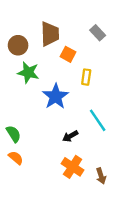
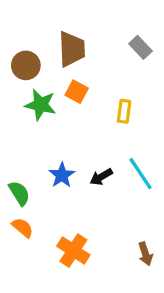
orange square: (68, 54) -> (77, 92), moved
blue star: (56, 96) -> (62, 175), moved, size x0.7
black arrow: (70, 136) -> (101, 177), moved
orange cross: (73, 167) -> (73, 251), moved

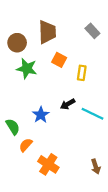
orange square: (77, 92) -> (59, 60), moved
cyan line: (140, 174) -> (92, 114), turned -30
black arrow: (101, 177) -> (68, 104), moved
orange semicircle: (23, 228) -> (26, 145), moved, turned -88

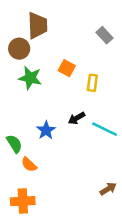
brown trapezoid: (47, 32) -> (37, 25), moved
orange semicircle: (26, 145) -> (29, 164), turned -88
orange cross: (48, 164) -> (23, 201), moved, turned -36
brown arrow: (96, 167) -> (108, 189), turned -104

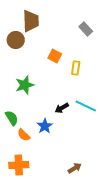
green star: (30, 78) -> (25, 85), moved, turned -30
black arrow: (76, 118) -> (62, 108), moved
blue star: (46, 130) -> (45, 126), moved
brown arrow: (108, 189) -> (75, 168), moved

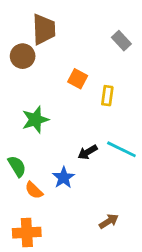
brown arrow: (75, 168) -> (109, 221), moved

